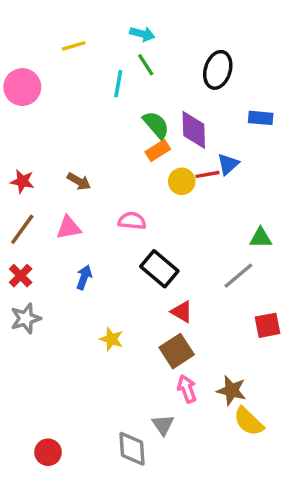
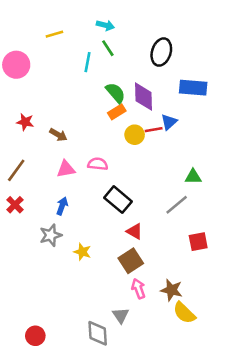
blue rectangle: (261, 118) -> (193, 88), size x1.5
red star: (22, 181) -> (25, 122), moved
pink triangle: (69, 228) -> (66, 169), moved
gray star: (26, 318) -> (51, 235), moved

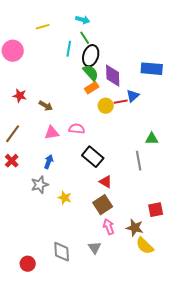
black ellipse: (161, 52) -> (91, 56), moved
gray line: (177, 205) -> (139, 161), turned -60
red square: (198, 242) -> (156, 210), moved
gray diamond: (98, 333) -> (62, 252), moved

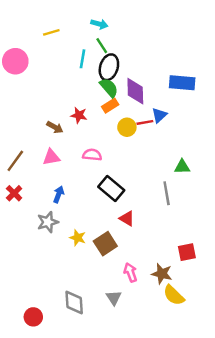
red star: (20, 96) -> (79, 115), moved
pink triangle: (52, 133) -> (51, 157), moved
brown square: (103, 205) -> (105, 244), moved

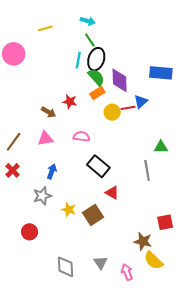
cyan line: (83, 59) -> (78, 60), moved
pink arrow: (131, 272) -> (127, 272), moved
red circle: (33, 317) -> (30, 232), moved

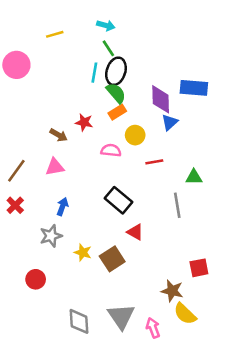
purple diamond: (120, 80) -> (161, 99), moved
red line: (128, 108) -> (154, 162), moved
pink semicircle: (81, 136) -> (111, 150), moved
gray triangle: (100, 263) -> (121, 316), size x1.6

